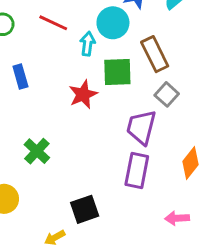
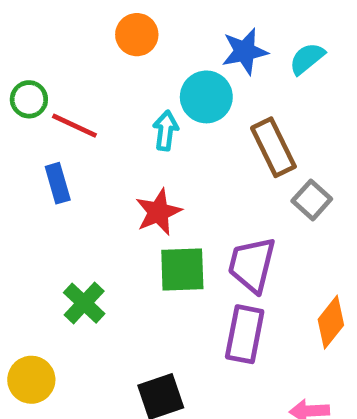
red line: (53, 23) -> (74, 126), moved
green square: (117, 72) -> (182, 269), moved
gray square: (167, 94) -> (312, 200), moved

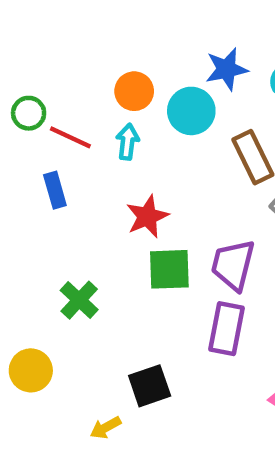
orange circle: (137, 35) -> (134, 91), moved
cyan arrow: (166, 130) -> (128, 142), moved

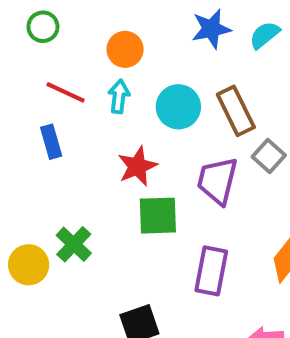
cyan circle: (191, 111) -> (178, 107), moved
green circle: (29, 113) -> (43, 27), moved
purple trapezoid: (233, 265) -> (217, 181), moved
yellow circle: (31, 370) -> (29, 265), moved

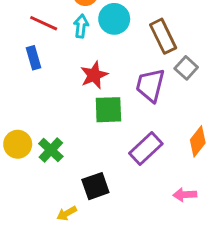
cyan circle: (178, 107) -> (114, 19), moved
green cross: (74, 244) -> (51, 150), moved
purple rectangle: (211, 271) -> (146, 149), turned 36

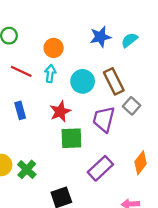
cyan circle: (114, 19) -> (83, 81), moved
blue rectangle: (34, 58) -> (20, 110), moved

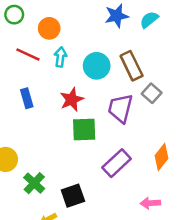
orange circle: (54, 48) -> (49, 28), moved
green cross: (27, 169) -> (34, 183), moved

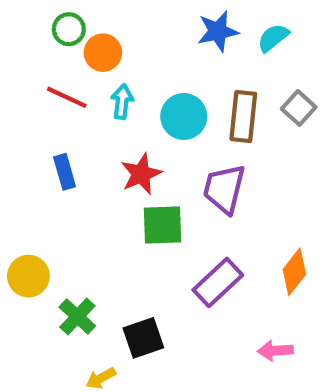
green circle: (14, 15) -> (69, 29), moved
brown rectangle: (132, 66) -> (243, 116), turned 32
gray square: (152, 93) -> (299, 108), moved

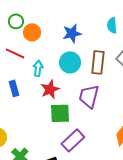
blue star: (218, 31) -> (72, 33), moved
cyan semicircle: (273, 38) -> (112, 25), turned -56
cyan arrow: (122, 102) -> (38, 68), moved
purple rectangle: (218, 282) -> (73, 140), moved

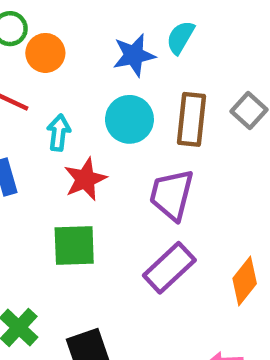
cyan semicircle: (112, 25) -> (180, 37), moved, turned 35
green square: (60, 113) -> (74, 246), moved
purple rectangle: (73, 140) -> (169, 268), moved

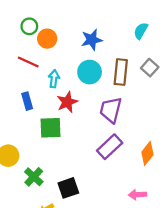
cyan semicircle: (180, 37) -> (141, 31), moved
green square: (74, 246) -> (51, 128), moved

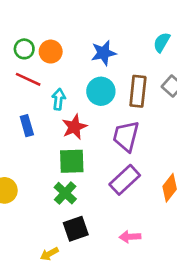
green circle: (29, 26) -> (24, 49), moved
green square: (51, 128) -> (72, 161), moved
green cross: (34, 177) -> (65, 193), moved
pink arrow: (137, 195) -> (130, 237), moved

